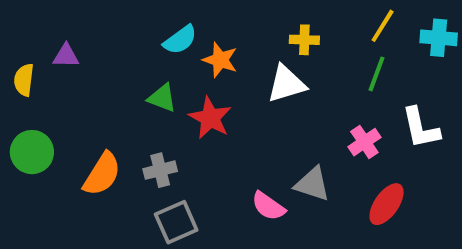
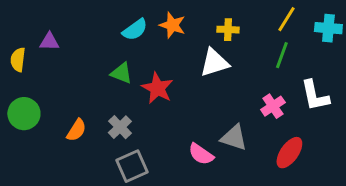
orange star: (220, 60) -> (172, 25), moved
gray cross: (160, 170) -> (120, 127), turned -30
orange semicircle: (102, 174) -> (76, 130), size x0.7

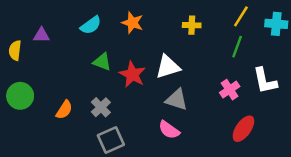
orange star: (172, 25) -> (132, 23), moved
cyan semicircle: (135, 30) -> (91, 25), moved
white triangle: (214, 63) -> (168, 67), moved
gray triangle: (234, 138) -> (177, 100), moved

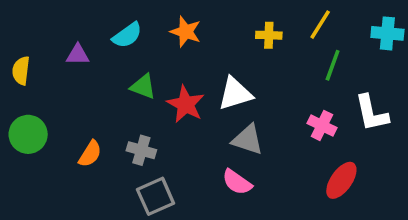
yellow line: (241, 16) -> (320, 25), moved
purple triangle: (42, 35) -> (78, 55), moved
pink cross: (230, 90) -> (322, 125), turned -30
gray cross: (101, 107) -> (141, 150), turned -30

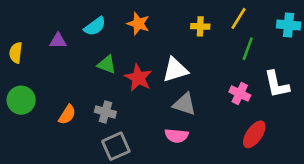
pink semicircle: (237, 182) -> (177, 136), turned -30

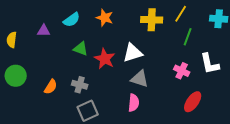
yellow cross: (200, 26) -> (152, 20), size x1.5
pink semicircle: (177, 136) -> (134, 103), turned -90

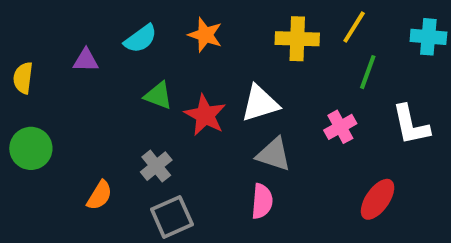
pink cross: (182, 71) -> (340, 127), moved, turned 35
gray cross: (80, 85) -> (156, 166), turned 35
orange semicircle: (51, 87) -> (99, 195), moved

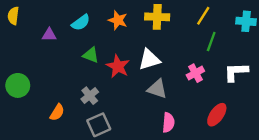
yellow cross: (297, 39) -> (157, 17), moved
yellow semicircle: (23, 78) -> (13, 16), moved
white L-shape: (411, 125) -> (236, 72), turned 100
pink semicircle: (262, 201) -> (168, 123), moved

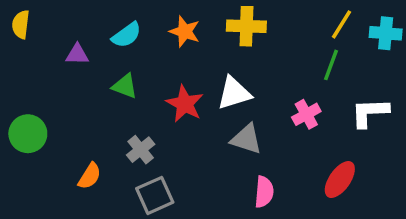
yellow line: (203, 16) -> (342, 24), moved
green triangle: (91, 55) -> (125, 86), moved

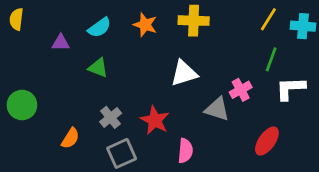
green line: (331, 65) -> (271, 59), moved
red star: (185, 104) -> (155, 120), moved
gray triangle: (246, 139) -> (217, 109), moved
pink semicircle: (264, 192) -> (185, 151), moved

